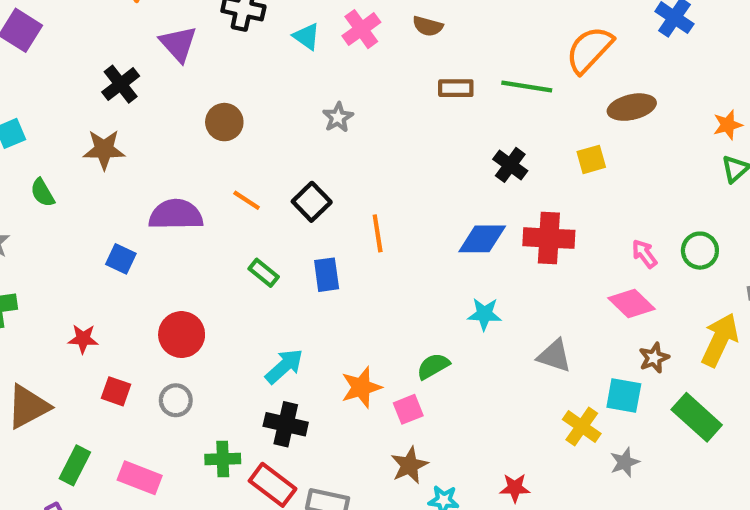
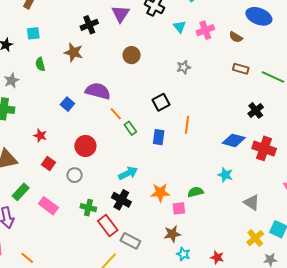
orange line: (247, 200) -> (116, 114), moved

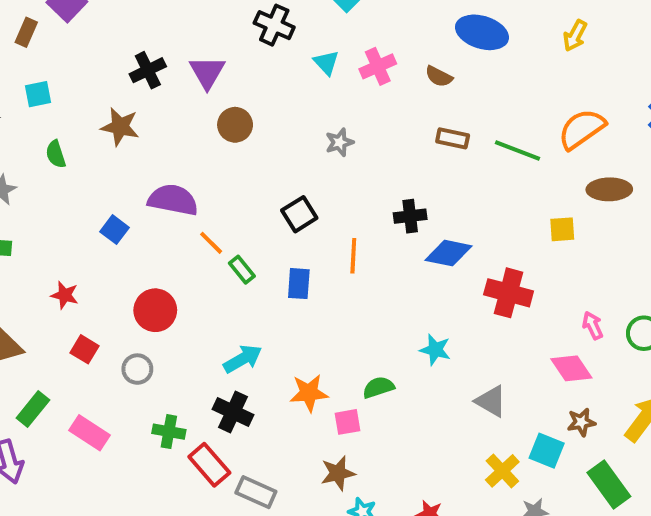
purple triangle: (120, 14) -> (207, 72), moved
black cross: (256, 110) -> (410, 216), moved, turned 35
blue diamond: (234, 140) -> (449, 253), moved

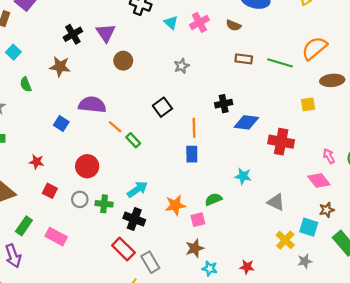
cyan square: (38, 94) -> (13, 52), turned -32
blue rectangle: (299, 284) -> (192, 154), moved
green cross: (169, 432) -> (104, 204), moved
gray rectangle: (256, 492) -> (150, 262), turned 40

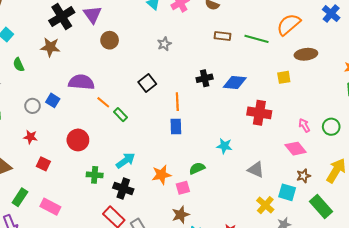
black cross: (73, 34) -> (62, 17), size x1.4
blue diamond: (246, 122) -> (235, 83), moved
gray circle: (80, 199) -> (33, 106), moved

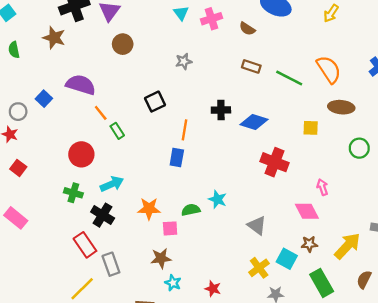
orange semicircle: (289, 25) -> (329, 69), turned 85
gray circle: (33, 106) -> (18, 112), moved
green circle: (331, 127) -> (359, 148), moved
red circle: (78, 140) -> (81, 154), moved
cyan star: (224, 146) -> (217, 199), moved

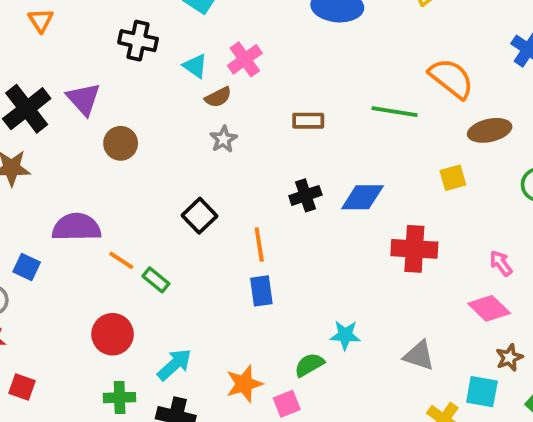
brown semicircle: (247, 29) -> (218, 97), moved, turned -42
brown rectangle: (251, 66) -> (308, 121), moved

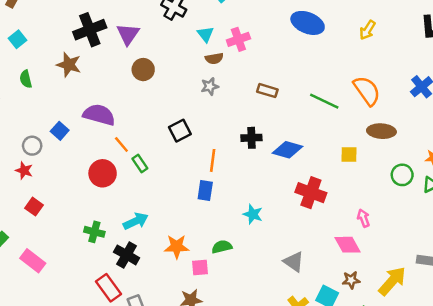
red circle: (113, 334) -> (103, 173), moved
cyan star: (345, 335) -> (253, 214), moved

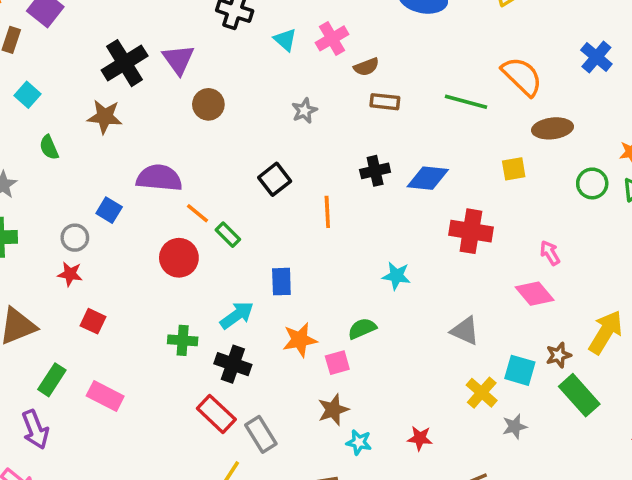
brown semicircle: (214, 58) -> (366, 67), moved
blue rectangle: (205, 191) -> (281, 282), moved
brown star: (351, 280) -> (559, 355), moved

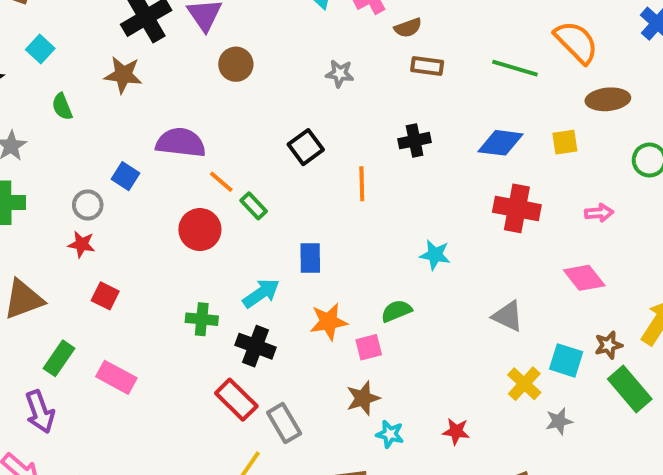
gray star: (304, 111) -> (340, 74), turned 30
blue diamond: (428, 178) -> (501, 143), moved
pink arrow: (550, 253) -> (599, 213), moved, turned 115

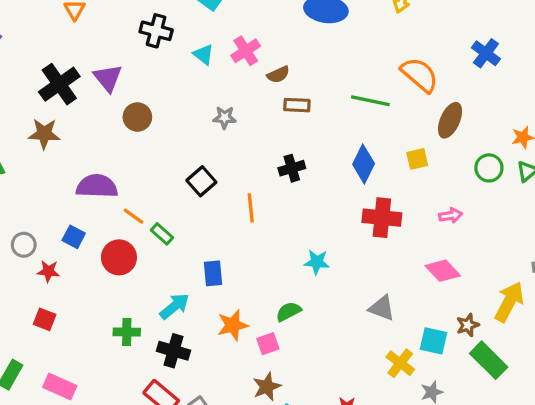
brown ellipse: (608, 99) -> (450, 120), turned -56
blue diamond: (501, 143) -> (364, 164), turned -66
blue square: (126, 176) -> (74, 237), moved
red star: (82, 244) -> (48, 271), moved

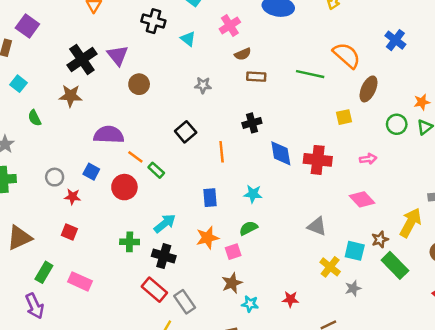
pink cross: (246, 51) -> (230, 25), moved
blue diamond: (364, 164) -> (281, 153), moved, turned -36
cyan star: (317, 262) -> (253, 194), moved
blue rectangle: (213, 273) -> (210, 198), moved

